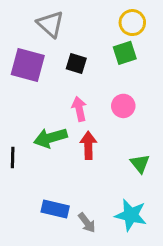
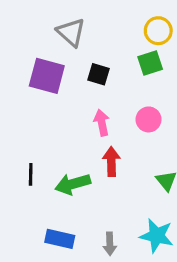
green arrow: (50, 138) -> (73, 184), moved
blue rectangle: (55, 209) -> (60, 239), moved
gray arrow: (87, 223) -> (110, 244), turned 35

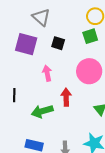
pink circle: (149, 119) -> (89, 71), size x1.6
pink arrow: (102, 123) -> (47, 73), moved
black line: (31, 174) -> (14, 95), moved

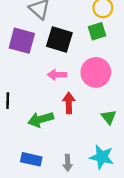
black square: (58, 43) -> (59, 40), size x1.6
pink arrow: (47, 73) -> (57, 75), moved, turned -77

